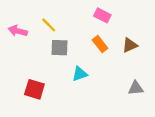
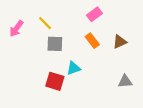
pink rectangle: (102, 15) -> (94, 14), turned -64
pink arrow: (18, 31) -> (16, 29), turned -70
red square: (34, 89) -> (55, 81), moved

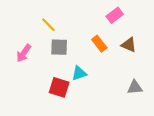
pink rectangle: (94, 14) -> (115, 15), moved
pink arrow: (16, 29) -> (24, 53), moved
brown triangle: (120, 42) -> (129, 45), turned 48

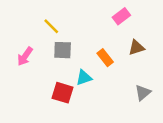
orange rectangle: (99, 44) -> (105, 58), moved
brown triangle: (129, 45) -> (136, 48), turned -42
gray triangle: (135, 87) -> (143, 93), turned -35

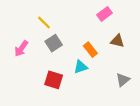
brown triangle: (136, 48) -> (117, 41), turned 32
gray square: (63, 50) -> (54, 43), turned -35
cyan triangle: (84, 78) -> (81, 67), moved

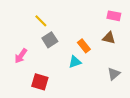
pink rectangle: (104, 14) -> (114, 16), moved, turned 48
pink arrow: (21, 49) -> (21, 56), moved
red square: (54, 80) -> (40, 82), moved

